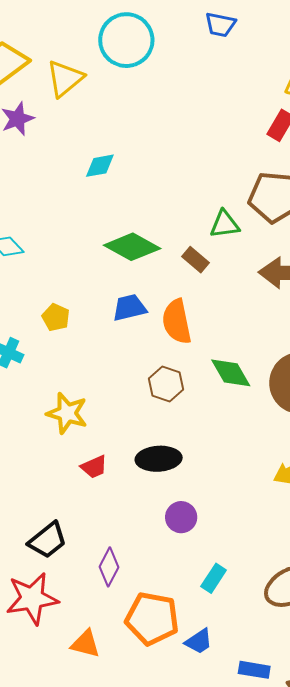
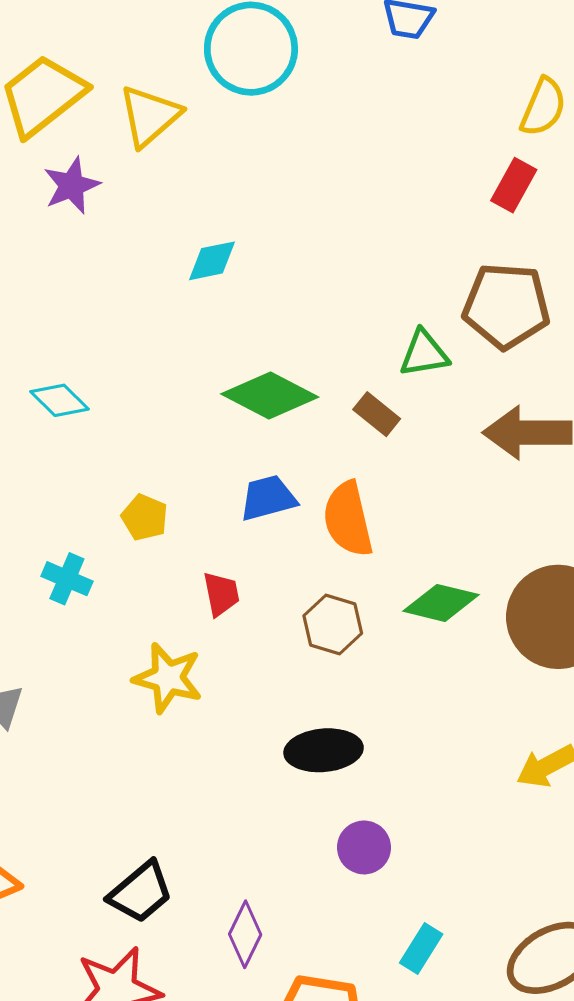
green diamond: (231, 373) -> (441, 603), turned -45
red trapezoid: (94, 467) -> (221, 594), moved, turned -76

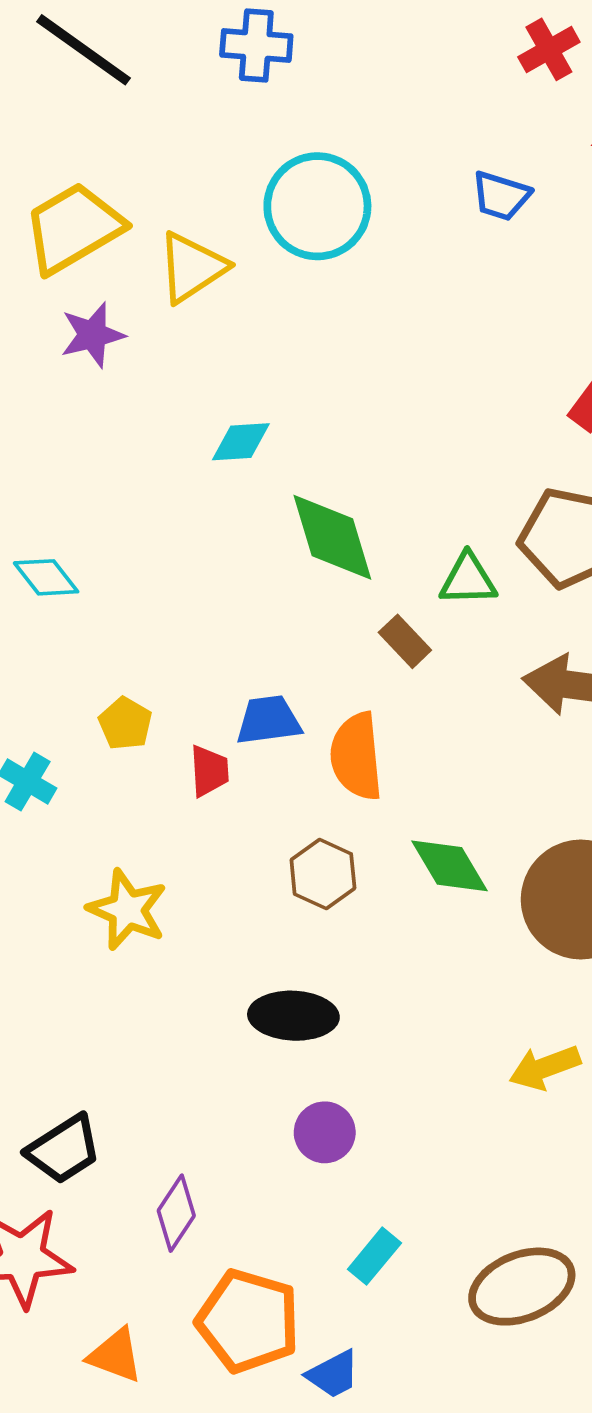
green diamond: (270, 396) -> (332, 537), moved, turned 38
red trapezoid: (221, 594) -> (209, 771), moved
green diamond: (441, 603) -> (449, 866), turned 38

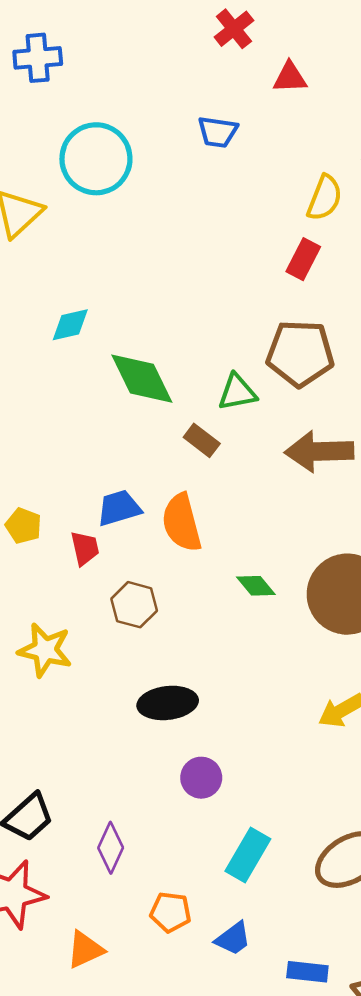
green diamond: (449, 866) -> (256, 586), size x0.7
brown hexagon: (323, 874) -> (134, 605), moved
cyan rectangle: (374, 1256) -> (248, 855), size x1.4
orange pentagon: (248, 1321) -> (170, 912), size x0.6
orange triangle: (115, 1355) -> (85, 950), turned -36

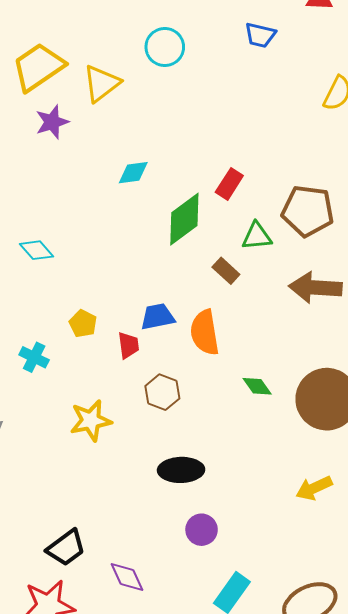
cyan circle: (96, 159) -> (165, 47), size x0.7
red rectangle: (303, 259) -> (229, 184), moved
green diamond: (142, 379) -> (184, 219), turned 74
yellow star: (45, 650) -> (91, 421), turned -30
purple diamond: (111, 848) -> (127, 577), turned -54

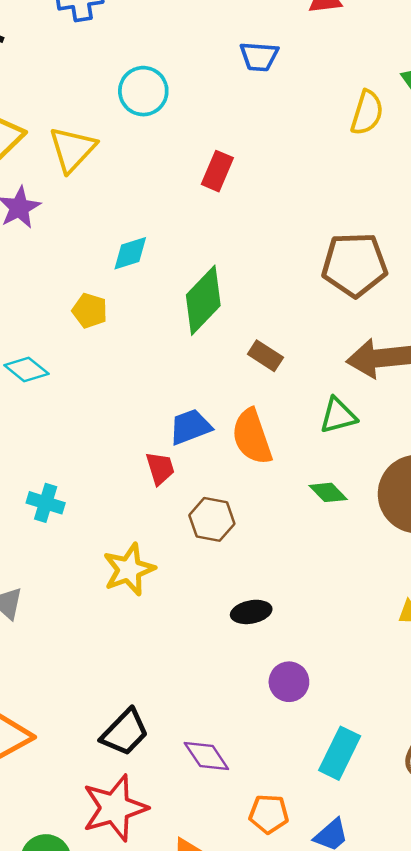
red rectangle: (229, 184) -> (217, 171), moved
green triangle: (257, 236) -> (338, 416), moved
yellow pentagon: (83, 324) -> (90, 311), moved
black ellipse: (181, 470) -> (251, 612), size x0.7

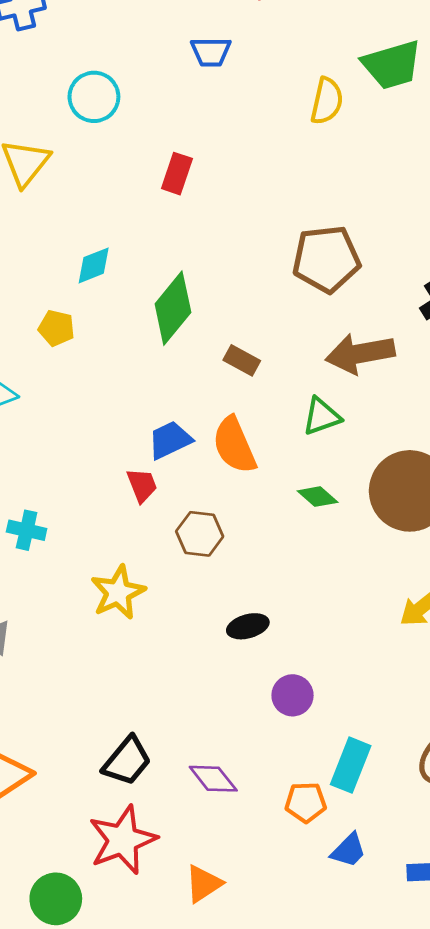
orange pentagon: (269, 814) -> (306, 802), moved

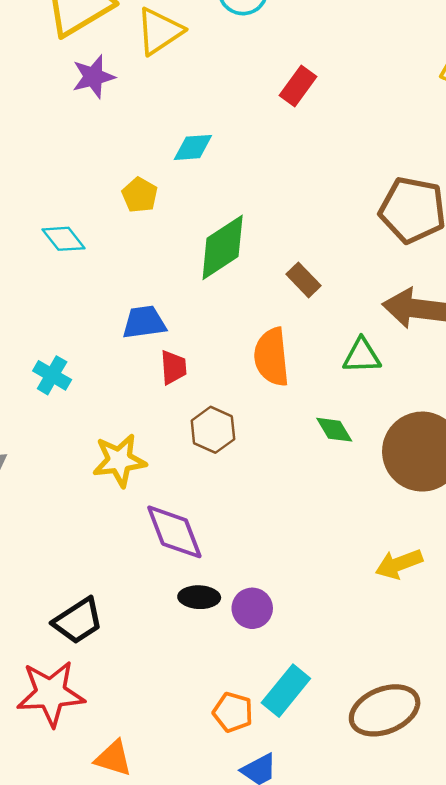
green diamond: (173, 308) -> (223, 247), moved
blue trapezoid: (170, 440) -> (144, 322), moved
black ellipse: (248, 626) -> (199, 597), moved
purple diamond: (213, 779) -> (174, 532), moved, size x1.4
orange triangle: (204, 884) -> (113, 758), turned 33

